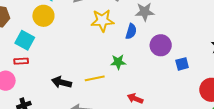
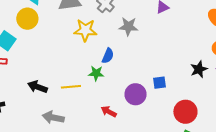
blue semicircle: (131, 31) -> (108, 56), moved
purple circle: (161, 45) -> (136, 94), moved

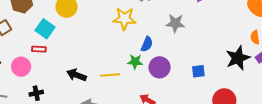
gray star: (128, 26) -> (175, 23), moved
black star: (199, 69) -> (238, 58), size x1.4
purple circle: (136, 94) -> (160, 67), moved

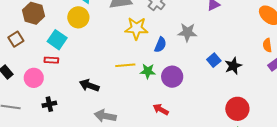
blue semicircle: (147, 44) -> (160, 45), moved
black star: (238, 58) -> (233, 66), moved, size x0.7
blue square: (198, 71) -> (214, 60), moved, turned -32
yellow line: (110, 75) -> (125, 65), moved

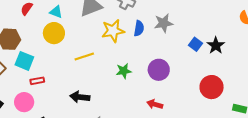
cyan square: (57, 40) -> (24, 61), moved
blue semicircle: (160, 45) -> (139, 28), moved
yellow line: (125, 65) -> (84, 56), moved
green star: (148, 71) -> (124, 71), moved
red circle: (237, 109) -> (212, 87), moved

